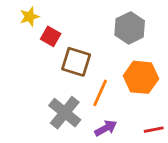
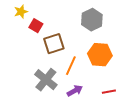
brown square: (76, 62) -> (54, 44), turned -35

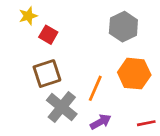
brown square: (54, 44) -> (47, 74), moved

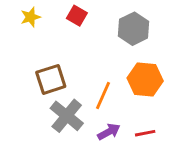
red square: (48, 35) -> (77, 16), moved
red line: (146, 123) -> (145, 133), moved

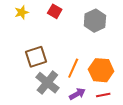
orange hexagon: (145, 79) -> (101, 70), moved

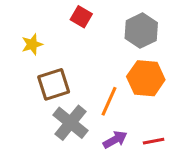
yellow star: (22, 12) -> (32, 44), moved
orange hexagon: (101, 70) -> (146, 78), moved

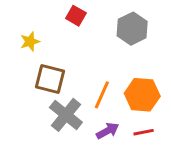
orange hexagon: (146, 78) -> (142, 95), moved
brown square: (54, 84) -> (50, 79), turned 32

